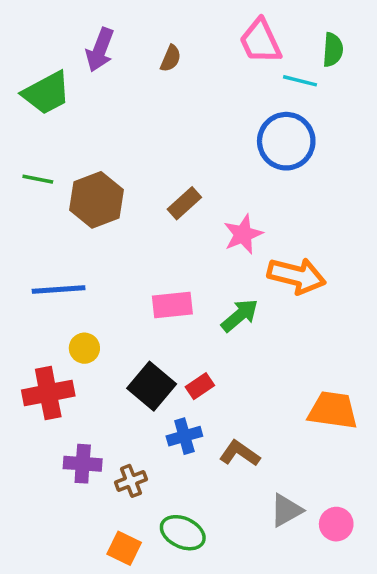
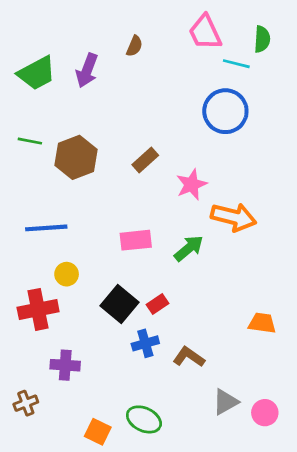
purple arrow: (100, 50) -> (87, 70), moved
orange trapezoid: (333, 410) -> (262, 323), size x0.7
brown cross: (131, 481) -> (26, 403), moved

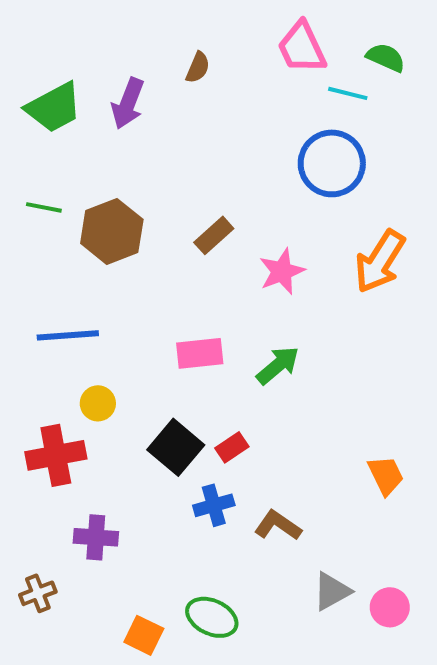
green semicircle: (262, 39) -> (386, 57), turned -70
orange arrow: (234, 217) -> (380, 261), moved, turned 108
orange trapezoid: (262, 323) -> (386, 475), turned 56

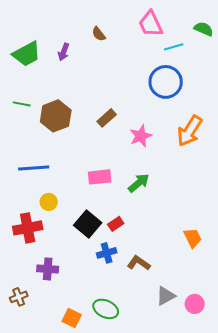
green semicircle: (386, 57) -> (204, 29), moved
brown semicircle: (198, 67) -> (99, 34), turned 119
cyan line: (348, 93) -> (174, 47), turned -30
purple arrow: (128, 103) -> (64, 52), size x0.7

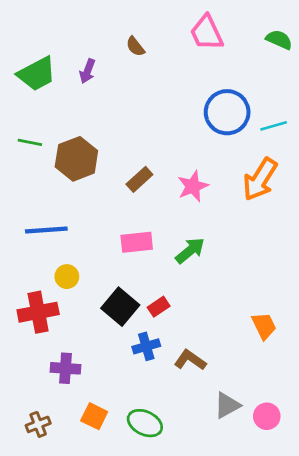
cyan line: (174, 47) -> (274, 126), moved
brown rectangle: (107, 118) -> (139, 179), moved
brown cross: (19, 297) -> (38, 424), moved
orange square: (72, 318) -> (94, 416), moved

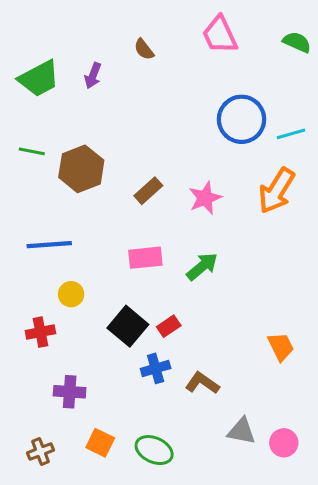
red cross: (38, 312) -> (40, 332), size x0.7
gray triangle: (227, 405) -> (242, 431), turned 40

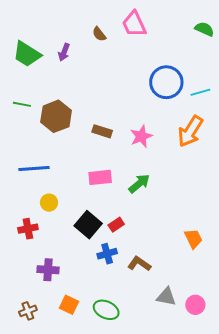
pink trapezoid: (220, 35) -> (134, 24), moved
green trapezoid: (39, 79) -> (27, 54), turned 60
brown rectangle: (148, 191) -> (102, 131), turned 60

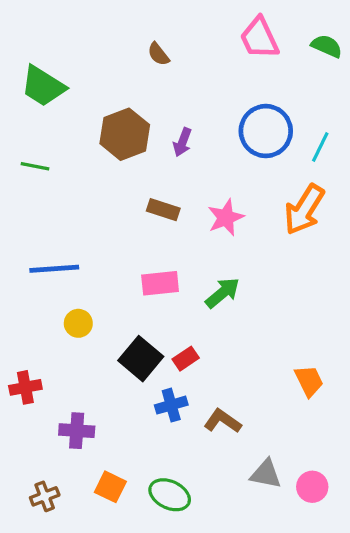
pink trapezoid: (134, 24) -> (259, 38), moved
purple arrow: (64, 52) -> (182, 142), moved
cyan line: (200, 92) -> (320, 147), turned -48
brown hexagon: (56, 116) -> (125, 134), moved
red cross: (28, 229) -> (25, 387), moved

